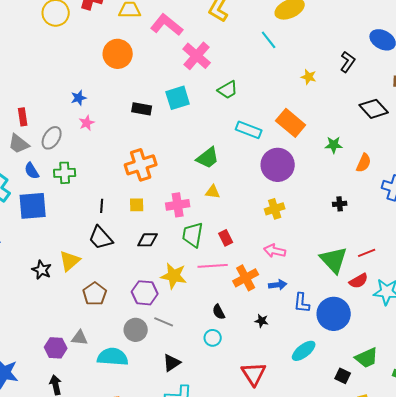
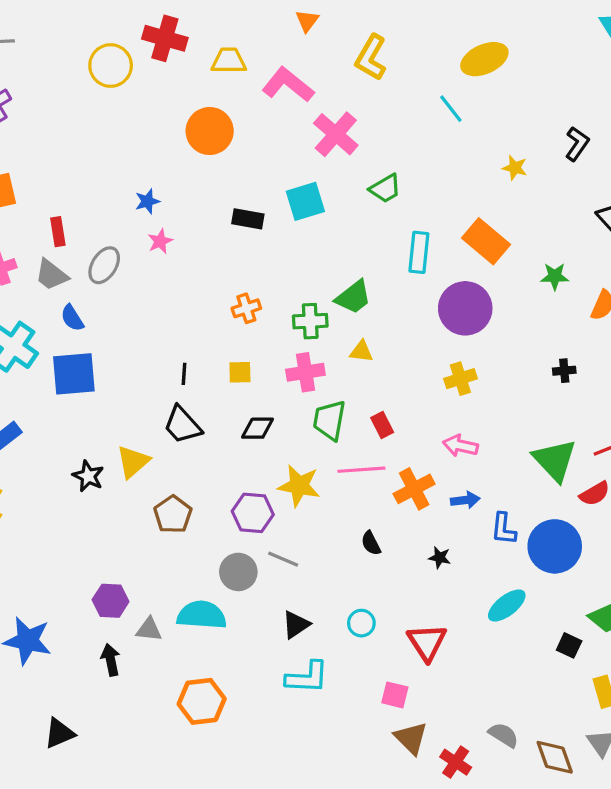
cyan rectangle: (249, 130) -> (419, 252), turned 75
orange cross: (141, 165) -> (246, 308), size x0.6
green cross: (65, 173) -> (310, 321), moved
gray triangle: (80, 338) -> (149, 629), moved
cyan circle: (213, 338) -> (361, 623), moved

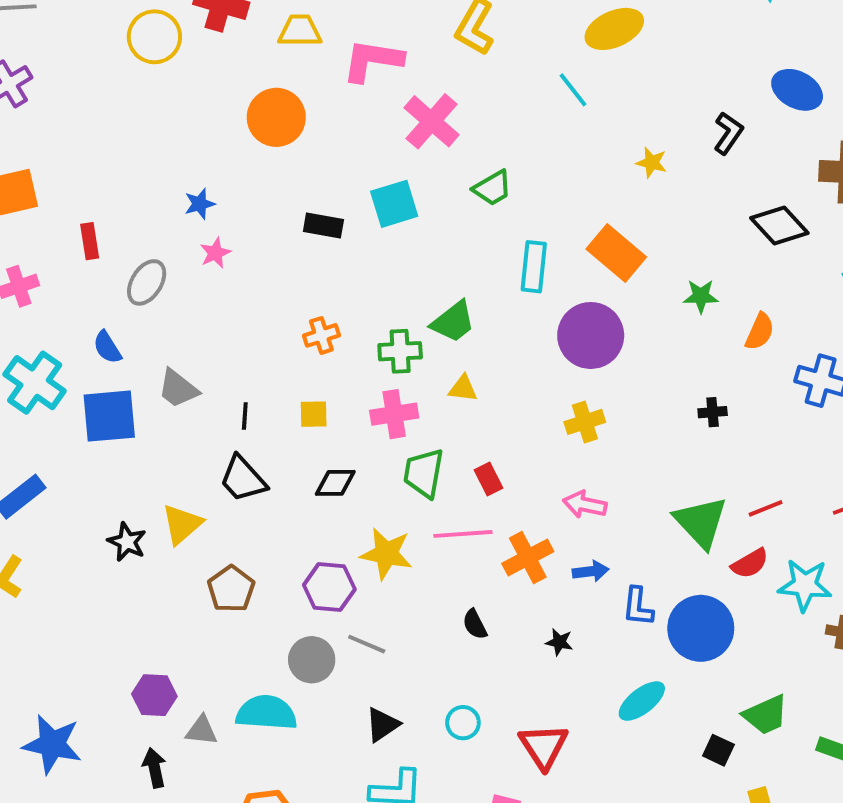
pink L-shape: (288, 85) -> (373, 60), turned -30
gray trapezoid: (51, 275) -> (178, 389), moved

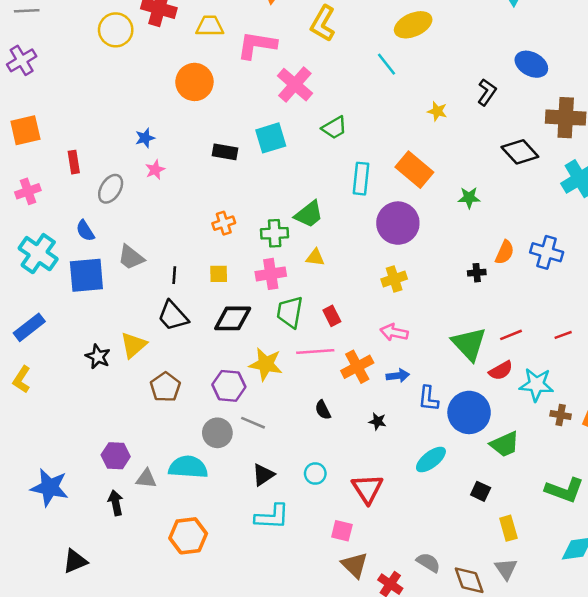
orange semicircle: (760, 332) -> (505, 252), moved
black diamond: (335, 483) -> (233, 318), size x1.4
green trapezoid: (766, 715) -> (505, 444), moved

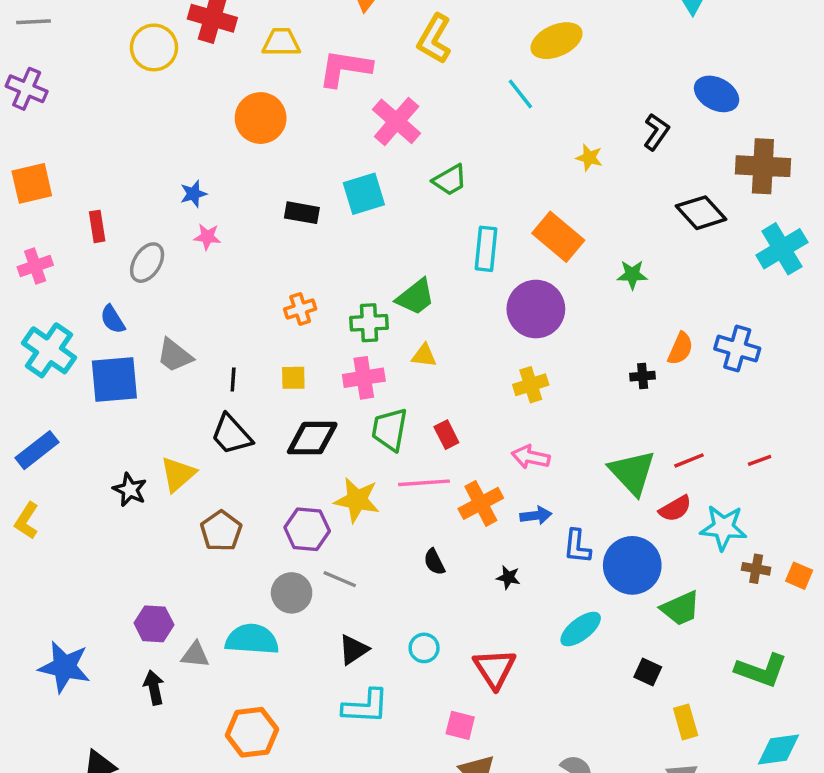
purple cross: (22, 60) -> (27, 89), turned -36
pink star: (155, 170) -> (207, 237), turned 30

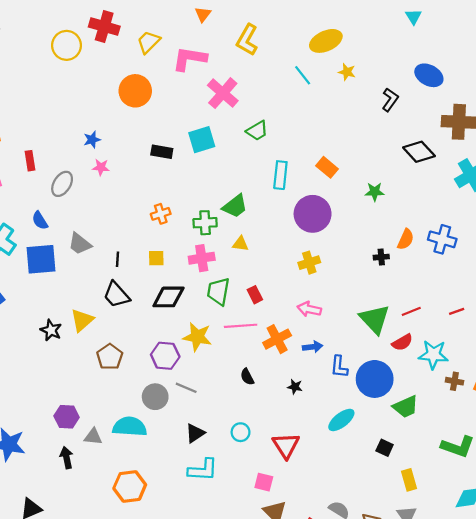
yellow trapezoid: (281, 42) -> (149, 42), turned -45
yellow star: (589, 158) -> (347, 72), moved
orange rectangle: (558, 237) -> (327, 167), size x0.7

